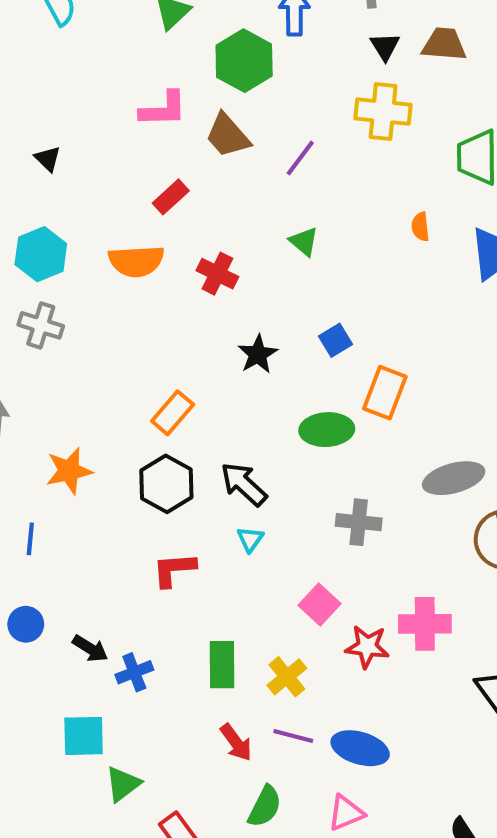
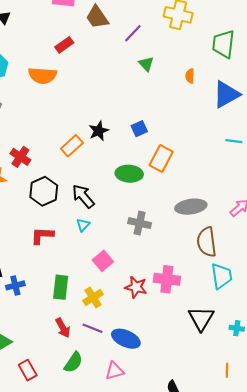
green triangle: (304, 242) -> (146, 64), moved
red cross: (217, 274) -> (20, 157), moved
orange rectangle: (173, 413) -> (72, 146), moved
pink square: (320, 604) -> (103, 261), moved

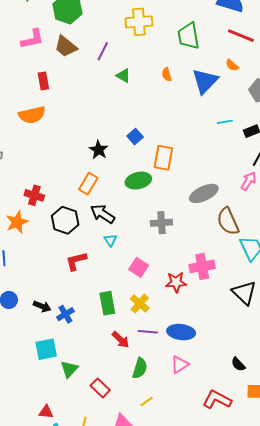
red rectangle: (64, 45) -> (43, 81), turned -48
orange rectangle: (72, 146) -> (88, 184), moved

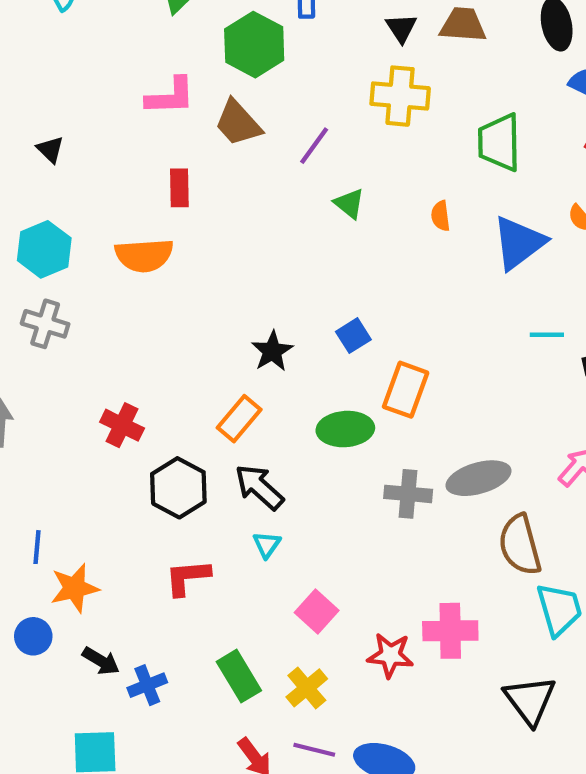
orange star: (17, 222) -> (75, 588), moved
gray cross: (161, 223) -> (408, 494), moved
green rectangle: (107, 303) -> (239, 676), turned -30

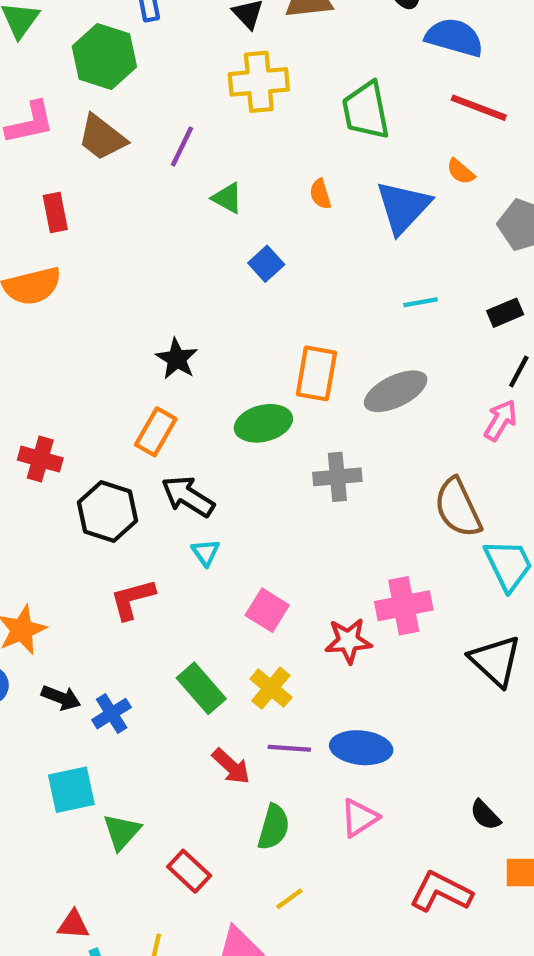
cyan line: (547, 335) -> (421, 302), moved
blue square: (353, 336) -> (266, 264), moved
gray ellipse: (479, 478) -> (396, 391), moved

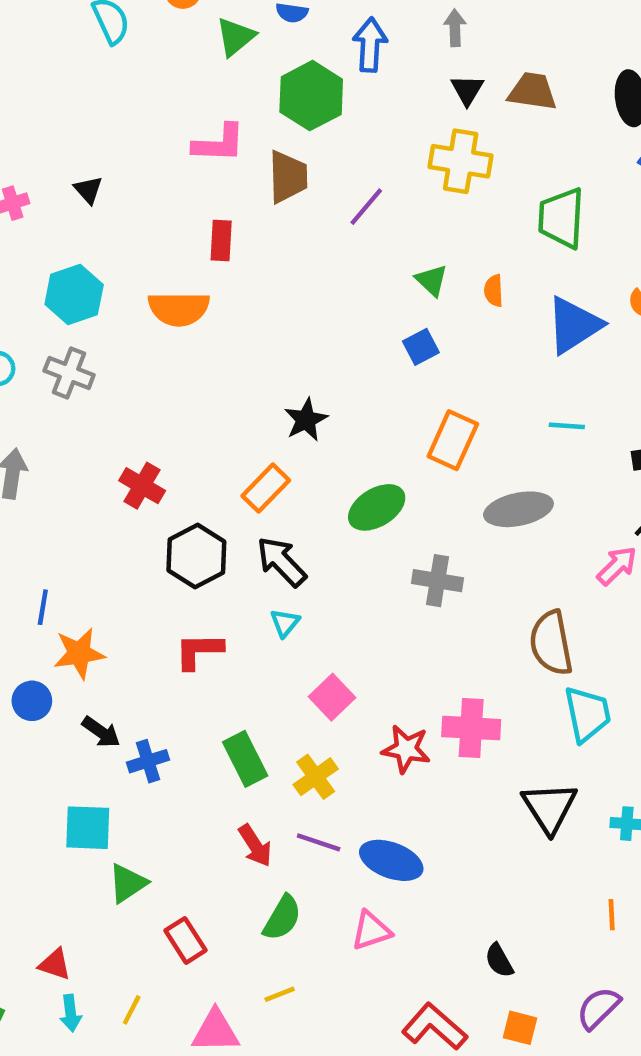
brown trapezoid: (102, 137) -> (288, 177), turned -144
green triangle: (227, 198) -> (432, 280), moved
orange rectangle: (316, 373) -> (453, 440), moved
green ellipse: (263, 423) -> (377, 507), turned -32

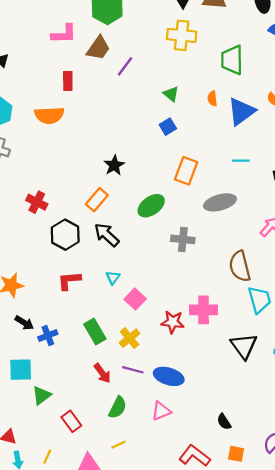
brown trapezoid: (288, 177) -> (98, 48), turned 40
purple line: (366, 207) -> (125, 66), moved
orange semicircle: (494, 291) -> (212, 99), moved
cyan triangle: (285, 623) -> (113, 278), moved

